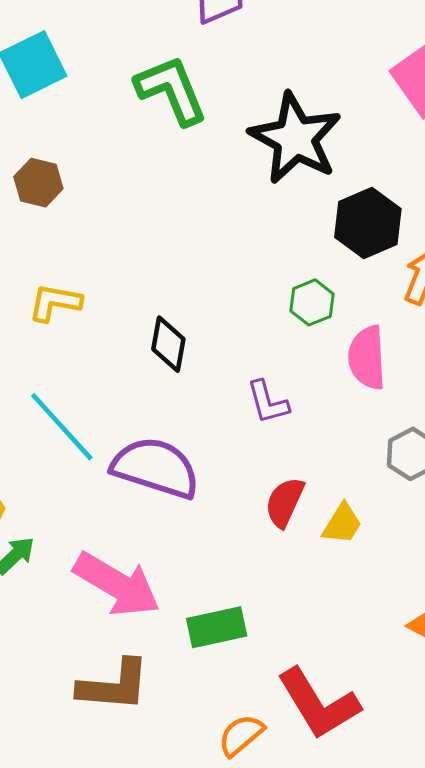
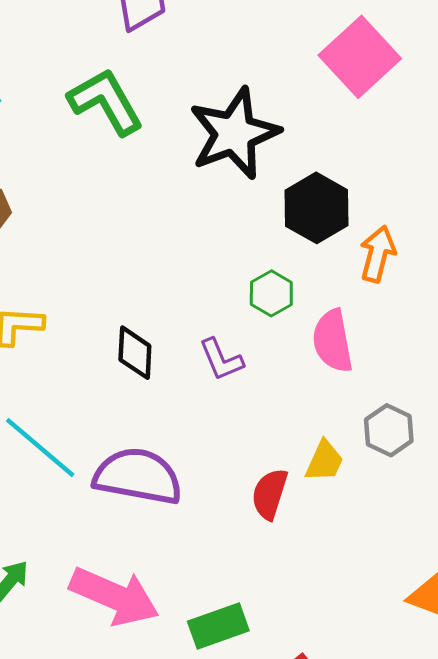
black star: (295, 138) -> (234, 133), turned 30
purple L-shape: (268, 402) -> (221, 360), moved
yellow trapezoid: (342, 524) -> (324, 461), moved

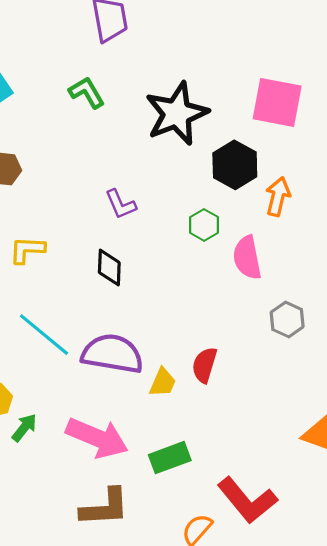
pink square: (360, 57) -> (277, 102), moved, turned -36
green L-shape: (106, 102) -> (87, 92), size x0.7
purple L-shape: (221, 360) -> (120, 204), moved
yellow trapezoid: (324, 461) -> (163, 382), moved

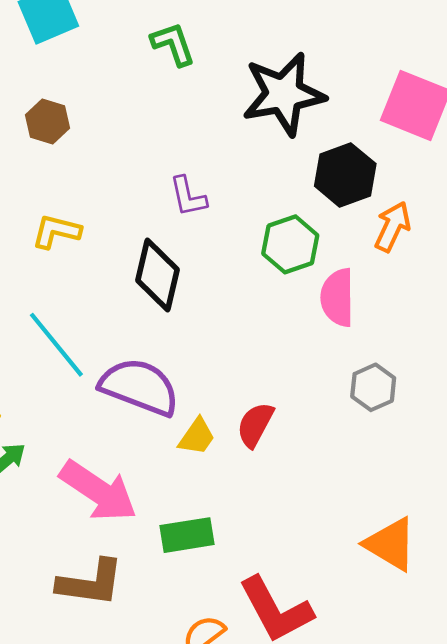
green hexagon: (204, 225) -> (290, 244), size x1.4
black diamond: (109, 267) -> (157, 275), size x1.4

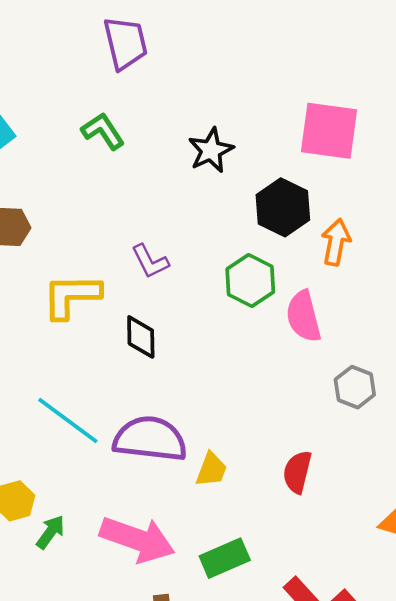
black star: (284, 94) -> (211, 150), size x0.6
yellow L-shape: (56, 231) -> (71, 296), moved, size x1.4
black diamond: (157, 275) -> (141, 337), size x0.7
red semicircle: (255, 425) -> (297, 472), moved

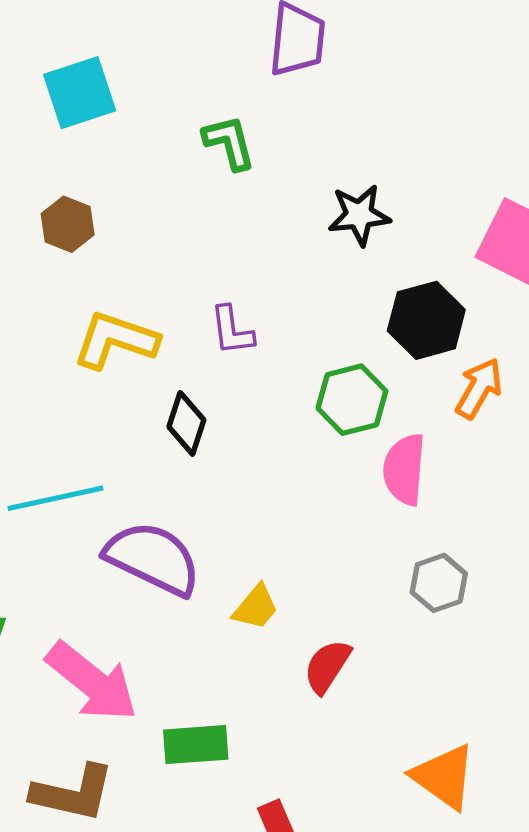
cyan line: (68, 421) -> (55, 498), turned -68
yellow trapezoid: (211, 470) -> (256, 607), moved

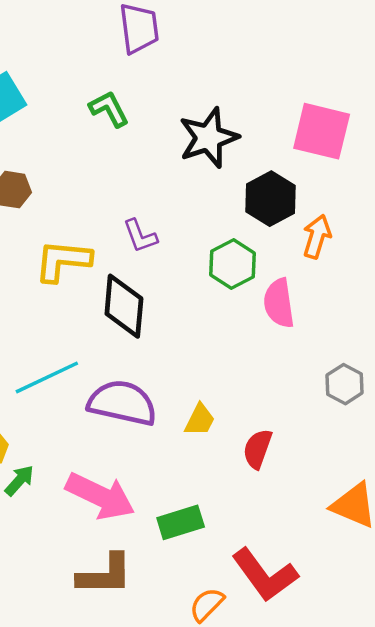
black star: (359, 215) -> (209, 138), size x1.4
black diamond: (186, 423) -> (124, 306), size x1.5
gray hexagon: (439, 583) -> (344, 384), moved

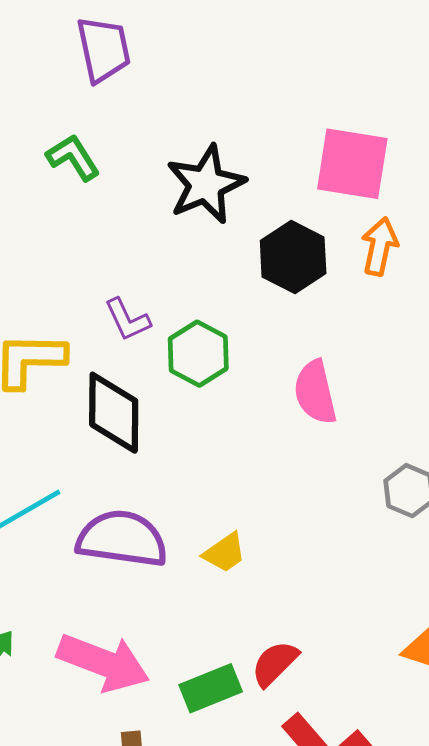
orange arrow: (317, 237) -> (380, 246), moved
green hexagon: (233, 264) -> (198, 354), moved
yellow trapezoid: (200, 420) -> (225, 553), turned 33
red semicircle: (257, 449) -> (275, 664), moved, turned 30

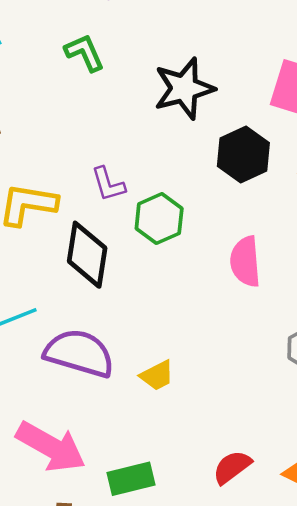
red semicircle: (275, 664) -> (232, 467), moved

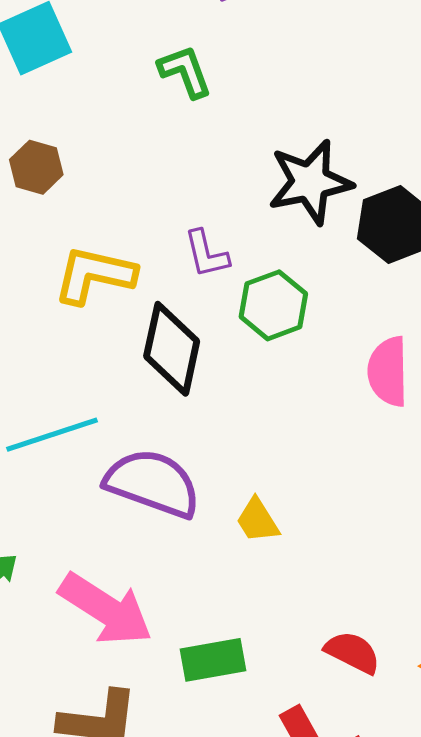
black star: (184, 88) -> (310, 182), moved
yellow trapezoid: (157, 375) -> (257, 520), turned 81
red semicircle: (232, 467) -> (353, 652), turned 60

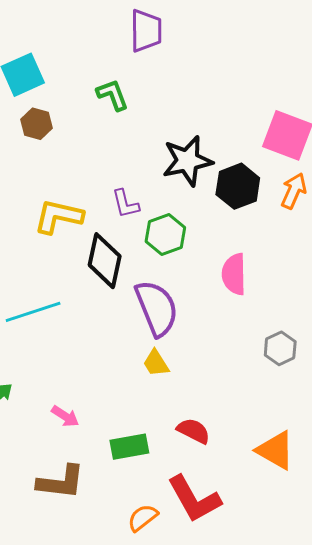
brown hexagon: (36, 167) -> (37, 124), moved
purple semicircle: (153, 483) -> (157, 308), moved, turned 48
pink arrow: (106, 609) -> (65, 416), size x0.5
red semicircle: (353, 652) -> (194, 431), moved

